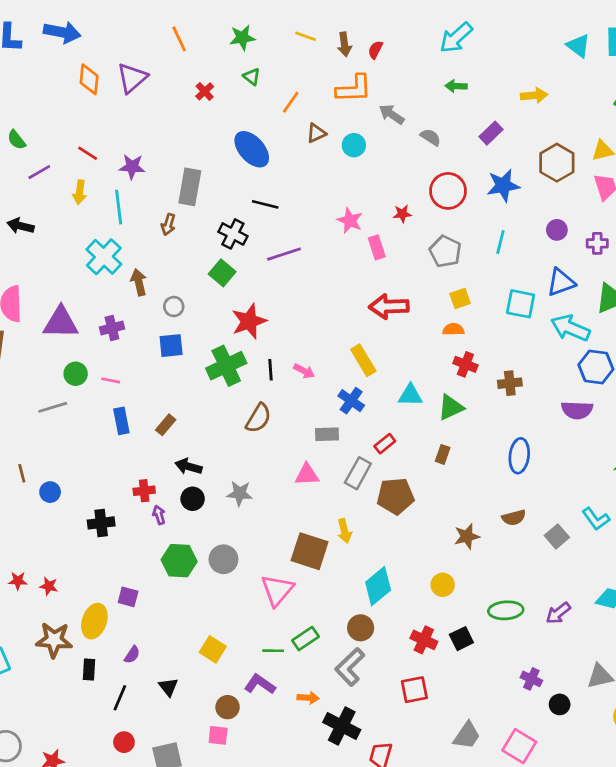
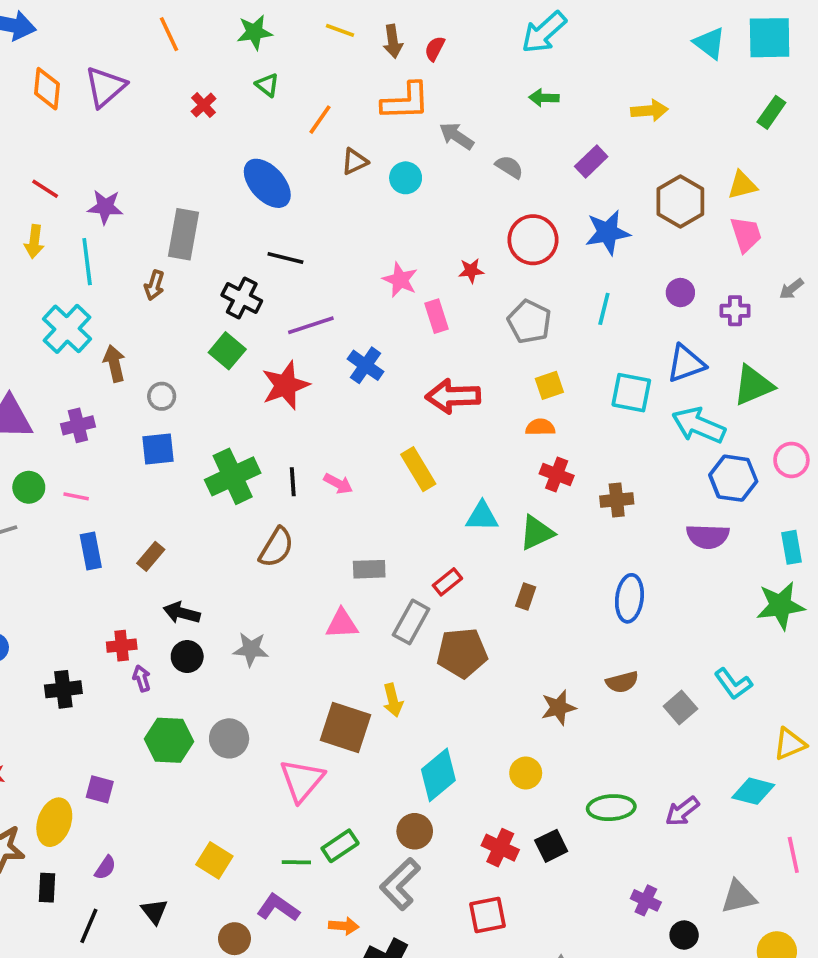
red star: (249, 321) -> (285, 385), moved
blue cross: (351, 401) -> (366, 365), moved

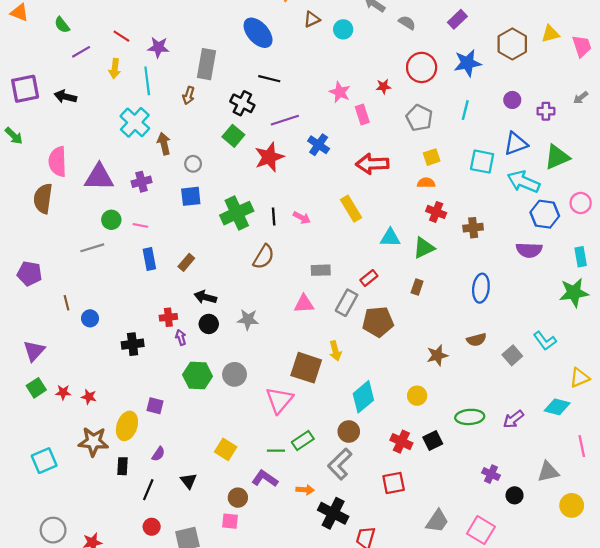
pink trapezoid: (746, 234) -> (582, 46), moved

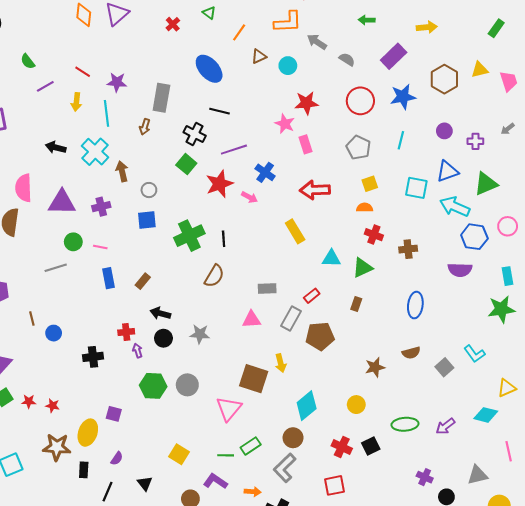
purple rectangle: (457, 19) -> (394, 56), size x1.4
red star: (383, 87) -> (307, 103), moved, size x1.6
black arrow: (65, 97) -> (56, 148), moved
pink arrow: (302, 218) -> (250, 197), moved

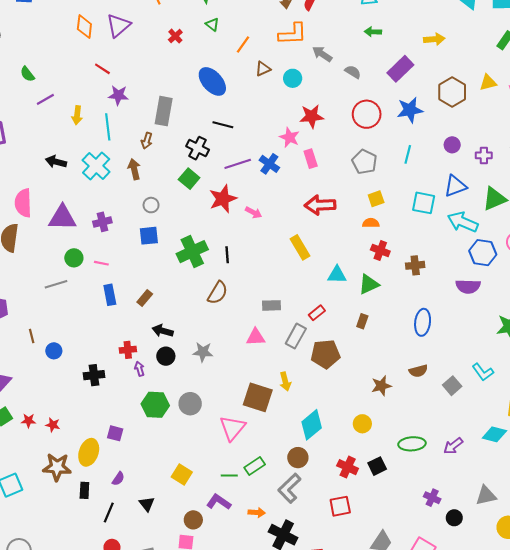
red line: (83, 72) -> (102, 69), moved
brown arrow: (122, 171) -> (134, 169), moved
blue cross: (265, 172) -> (269, 164), moved

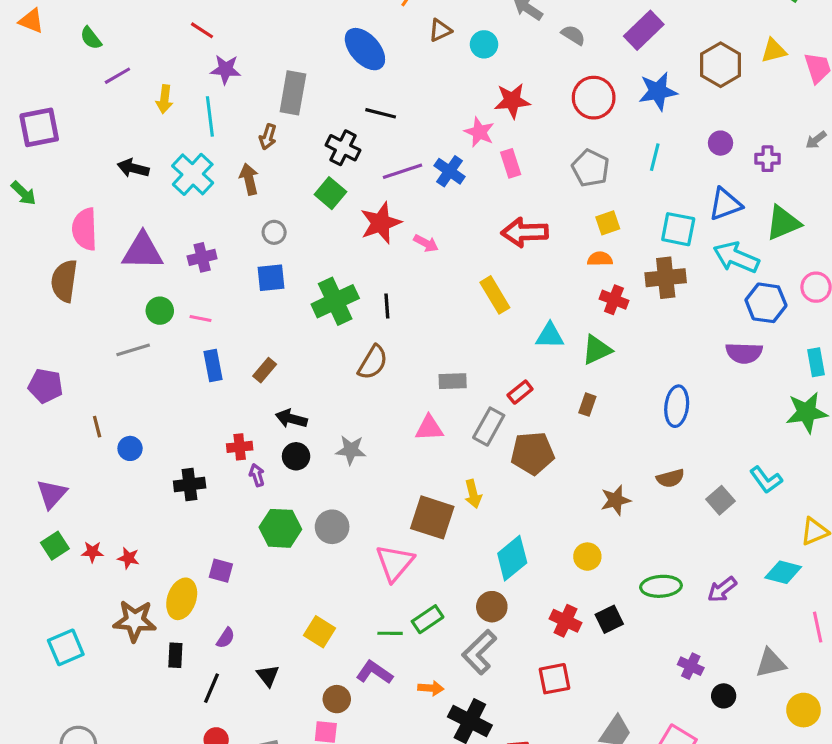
brown cross: (415, 265) -> (666, 278), moved, size x1.4

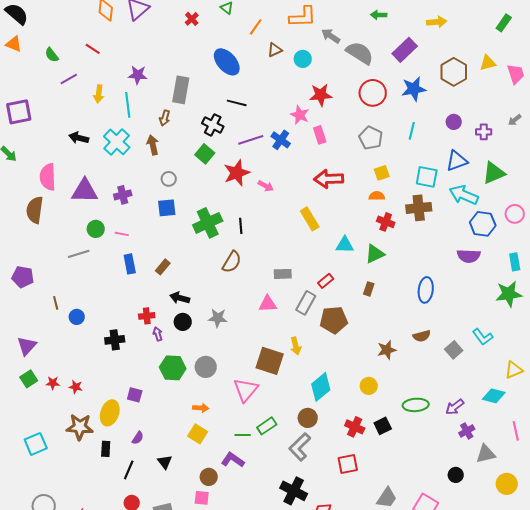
red line: (202, 30) -> (93, 49), moved
gray semicircle: (573, 35) -> (360, 53), size x1.8
purple cross: (691, 666) -> (467, 431), moved, turned 35
orange arrow: (431, 688) -> (201, 408), moved

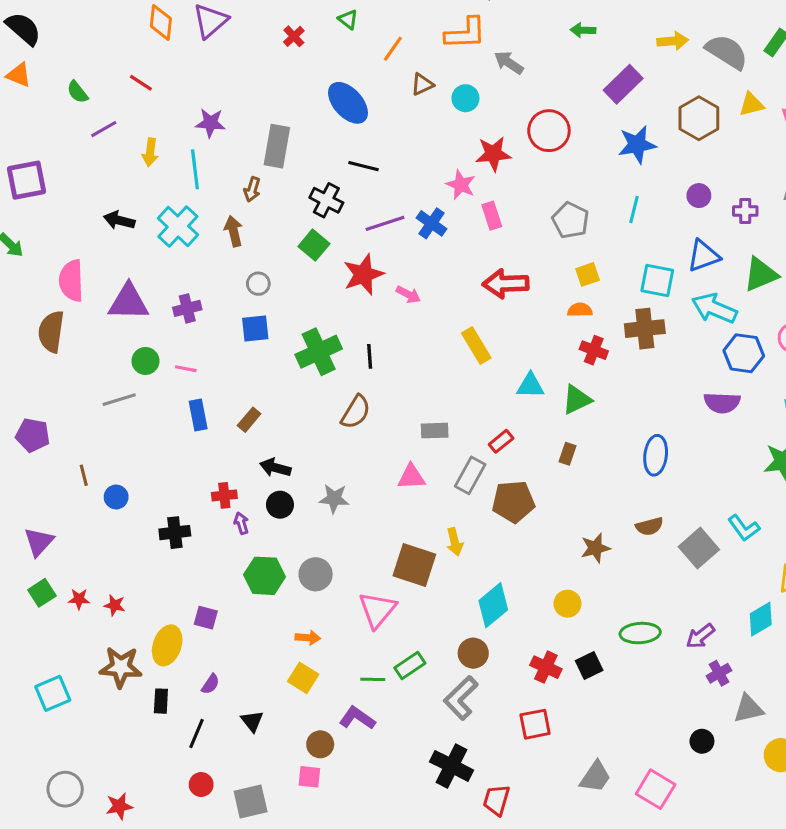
gray semicircle: (360, 53) -> (727, 52), moved
red circle: (373, 93) -> (549, 131), moved
gray square: (454, 350) -> (699, 548), size x1.4
cyan diamond: (494, 396) -> (761, 619), turned -45

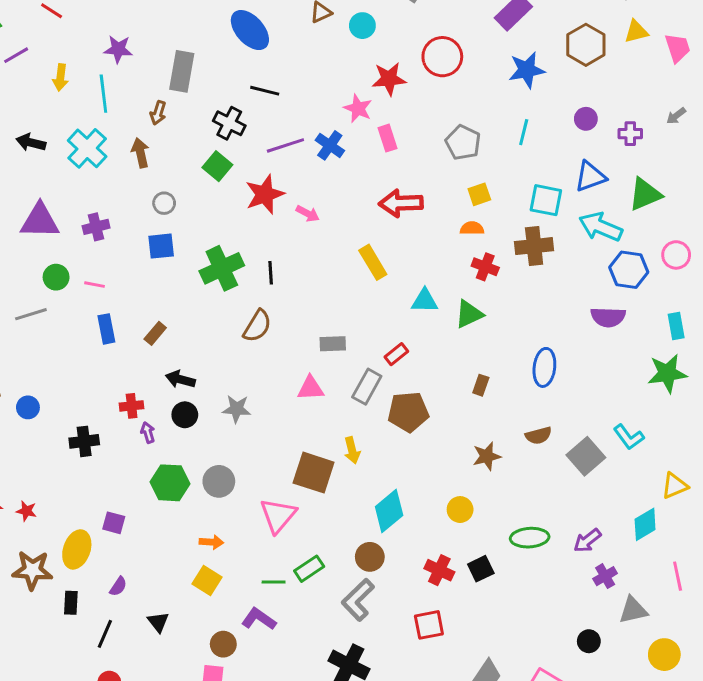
brown rectangle: (567, 454) -> (481, 385), moved

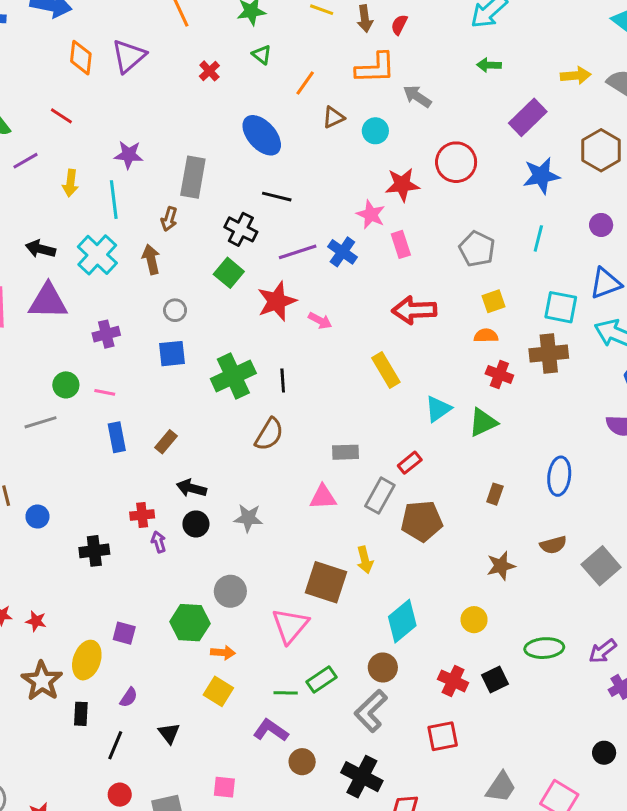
purple triangle: (40, 221) -> (48, 301), moved
cyan triangle: (425, 301) -> (438, 409), turned -36
green hexagon: (170, 483) -> (190, 623), moved
brown star: (32, 570) -> (42, 681), turned 30
brown circle: (223, 644) -> (302, 762), moved

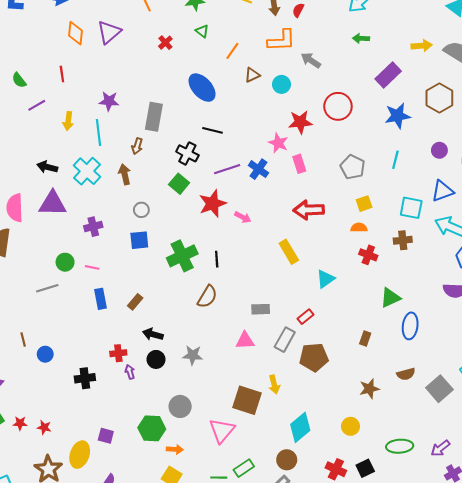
red line: (61, 116) -> (62, 74), turned 49
brown cross: (549, 354) -> (403, 240), size x0.7
green triangle: (483, 422) -> (390, 298), moved

